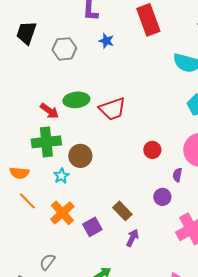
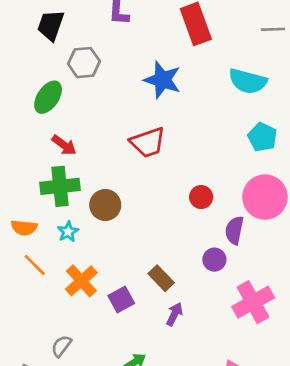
black trapezoid: (26, 33) -> (51, 25), moved
blue star: (106, 41) -> (163, 80), moved, size x1.8
green ellipse: (76, 100) -> (48, 97), moved, turned -50
purple semicircle: (177, 175) -> (234, 230), size x1.5
cyan star: (61, 176) -> (68, 232), moved

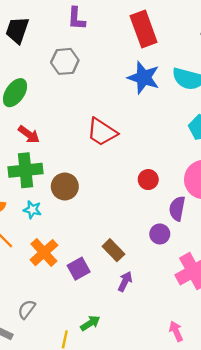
gray hexagon: (84, 63) -> (65, 61), moved
blue star: (163, 80) -> (144, 78), moved
red trapezoid: (148, 142) -> (102, 132), turned 52
cyan star: (68, 232) -> (32, 210), turned -30

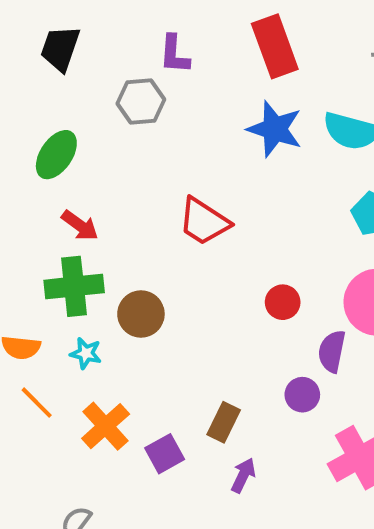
purple L-shape: (76, 19) -> (174, 54), moved
brown rectangle: (113, 250) -> (224, 422), turned 70

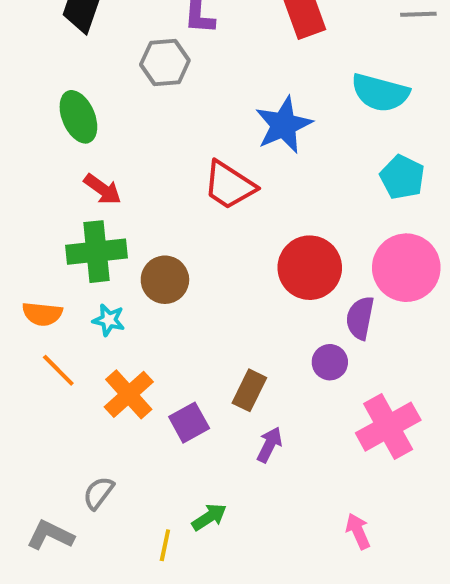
blue star: (275, 129) -> (284, 125), moved, turned 30
green ellipse: (56, 155) -> (78, 117), turned -57
red circle: (283, 302) -> (310, 268), size x1.8

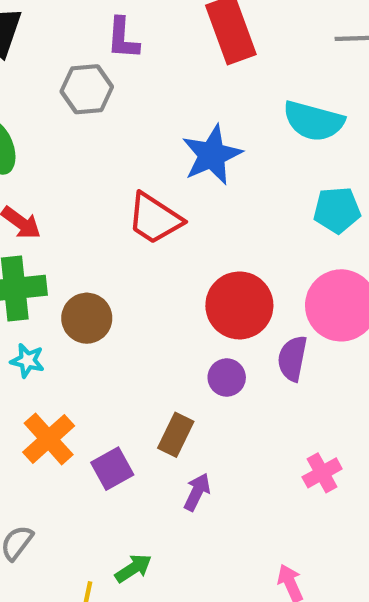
cyan pentagon: (402, 177) -> (337, 210), turned -30
purple circle: (330, 362) -> (227, 378), moved
pink cross: (388, 427) -> (322, 473), size x0.6

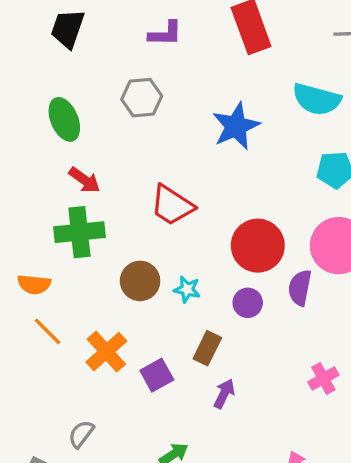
purple L-shape: (123, 38) -> (165, 34), turned -93
gray hexagon: (87, 89) -> (142, 98), moved
red trapezoid: (155, 219) -> (172, 205), moved
brown circle: (87, 318) -> (140, 281), moved
cyan star: (27, 361) -> (187, 289), moved

